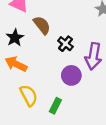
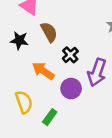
black star: (15, 38) -> (19, 40), turned 30
orange arrow: (16, 64) -> (43, 71), moved

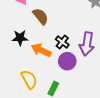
black star: (19, 40) -> (20, 38), moved
black cross: (70, 55) -> (62, 42), moved

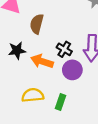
brown semicircle: (41, 16) -> (37, 24), turned -120
yellow semicircle: (29, 79) -> (33, 95), turned -60

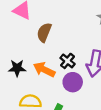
black star: (17, 50) -> (17, 68), moved

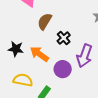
black cross: (68, 61) -> (64, 38), moved

